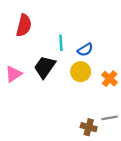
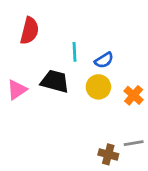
black trapezoid: (45, 67) -> (55, 81), turned 70

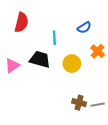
blue semicircle: (104, 60) -> (84, 28), moved
orange cross: (134, 95) -> (98, 51), moved
brown cross: (108, 154) -> (79, 103), moved

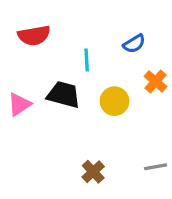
red semicircle: (21, 22) -> (34, 35), turned 66
brown cross: (79, 103) -> (93, 172), moved, turned 32

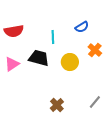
red semicircle: (34, 35) -> (14, 31), moved
gray line: (156, 167) -> (95, 102), turned -40

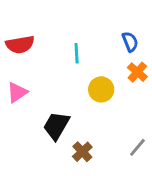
blue semicircle: (82, 27) -> (130, 42), moved, turned -80
black trapezoid: (39, 58) -> (56, 126), moved, turned -75

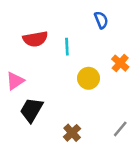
blue semicircle: (130, 42) -> (101, 20), moved
red semicircle: (20, 45) -> (35, 39), moved
black trapezoid: (56, 126) -> (31, 110), moved

